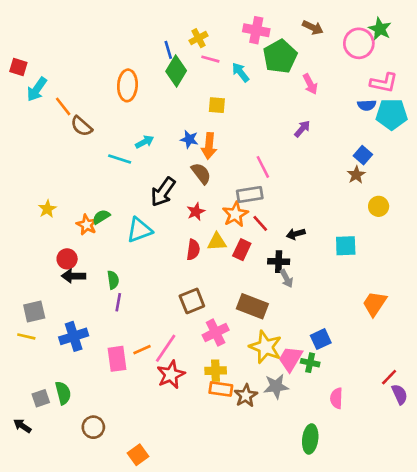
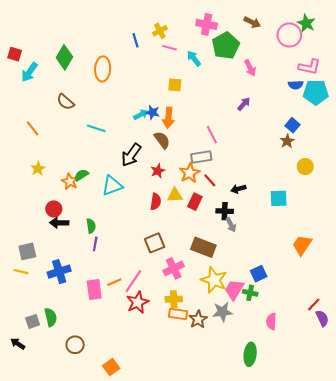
green diamond: (176, 71) -> (64, 57), moved
orange line: (63, 106) -> (33, 128), moved
cyan arrow: (145, 142) -> (141, 115), moved

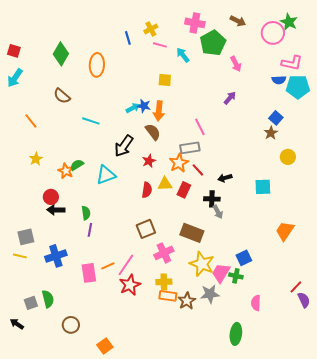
cyan arrow: (29, 72) -> (15, 78), moved

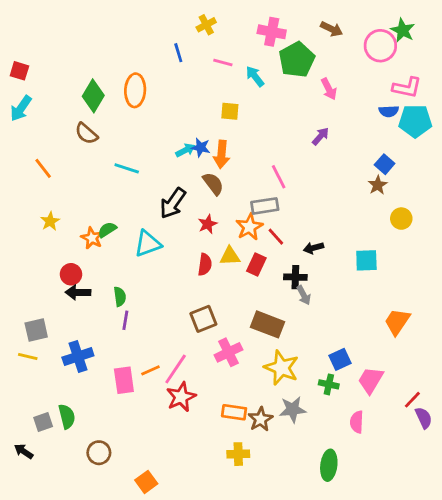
yellow cross: (151, 29) -> (206, 25), moved
green diamond: (61, 54) -> (93, 96), moved
pink trapezoid: (221, 273) -> (371, 380), moved
yellow cross: (164, 282) -> (238, 454), moved

